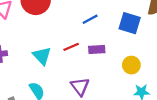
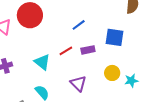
blue square: (130, 23) -> (115, 37), moved
yellow circle: (131, 65) -> (112, 73), moved

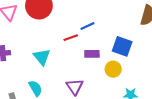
red line: (66, 51) -> (71, 38), moved
yellow circle: (112, 73) -> (113, 69), moved

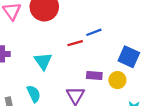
purple rectangle: (92, 54) -> (94, 75), moved

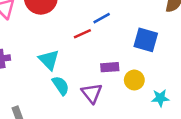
yellow circle: (117, 80) -> (134, 80), moved
cyan semicircle: (34, 94) -> (61, 86), moved

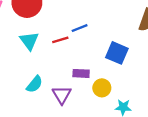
cyan triangle: (49, 60) -> (29, 41), moved
cyan semicircle: (61, 86) -> (35, 84), turned 66

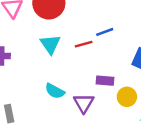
cyan semicircle: (35, 84) -> (55, 91), turned 78

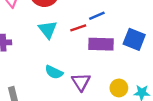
purple rectangle: (105, 81) -> (101, 44), moved, size x1.5
yellow circle: (127, 97) -> (119, 88), moved

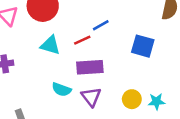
cyan triangle: (48, 30) -> (50, 45), turned -30
purple rectangle: (101, 44) -> (90, 67), moved

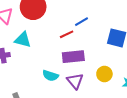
cyan triangle: (50, 45) -> (23, 40), moved
yellow circle: (132, 99) -> (104, 74), moved

